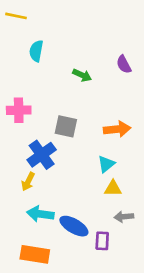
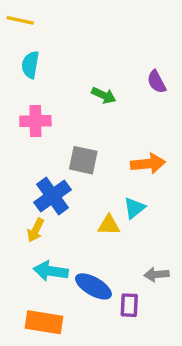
cyan semicircle: (36, 51) -> (30, 65), moved
pink cross: (19, 110) -> (35, 121), moved
yellow triangle: (113, 188) -> (109, 225), moved

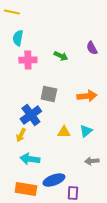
pink cross: (35, 121) -> (28, 60), moved
cyan triangle: (134, 208) -> (86, 131), moved
blue ellipse: (93, 286) -> (54, 180), moved, turned -50
purple rectangle: (129, 305) -> (73, 193), moved

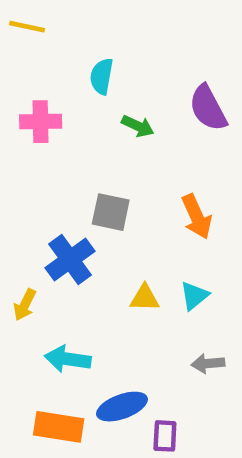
cyan semicircle: (18, 38) -> (102, 76), moved
purple semicircle: (92, 48) -> (208, 108), size x1.5
pink cross: (28, 60) -> (41, 122), moved
orange arrow: (87, 96) -> (197, 217), turned 72
yellow arrow: (21, 135) -> (25, 305), moved

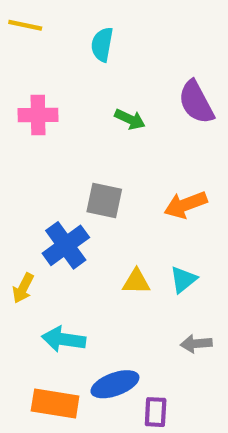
cyan semicircle: (102, 76) -> (102, 44), moved
orange arrow: (197, 217) -> (185, 205), turned 93

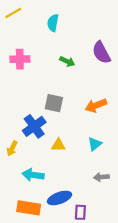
yellow line: (25, 25) -> (13, 13), turned -42
yellow triangle: (136, 282) -> (58, 145), moved

